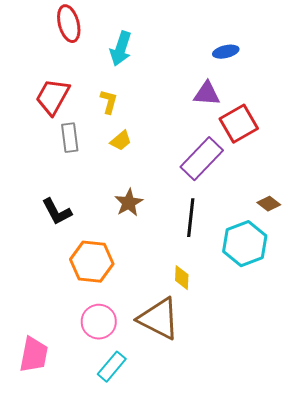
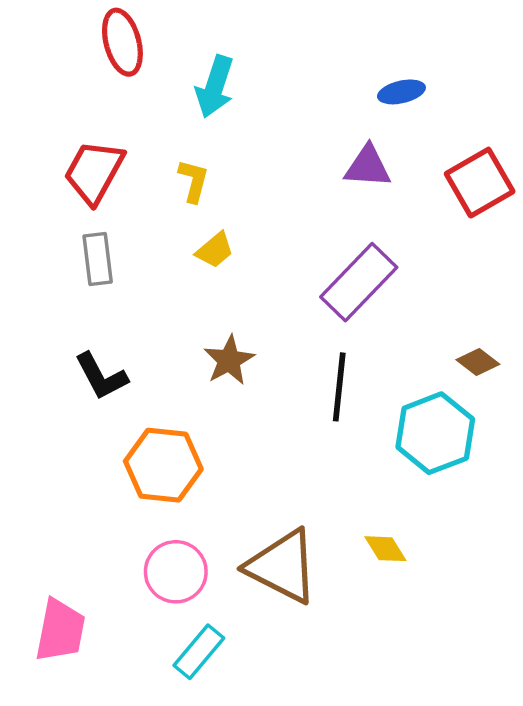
red square: (239, 124) -> (480, 183), moved
gray rectangle: (70, 138) -> (98, 259), moved
yellow diamond: (182, 278) -> (385, 549), moved, turned -35

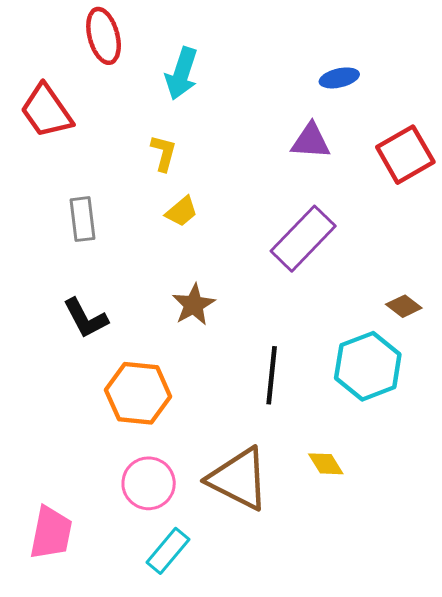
red trapezoid: (94, 172) -> (46, 111), moved, turned -64
black line: (339, 387) -> (272, 375), moved

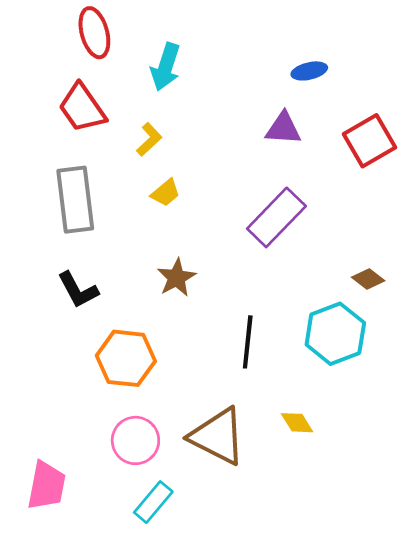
red trapezoid: (46, 111) -> (82, 108), moved
yellow L-shape: (164, 153) -> (149, 139), turned 32
gray rectangle: (82, 219) -> (75, 200), size x1.6

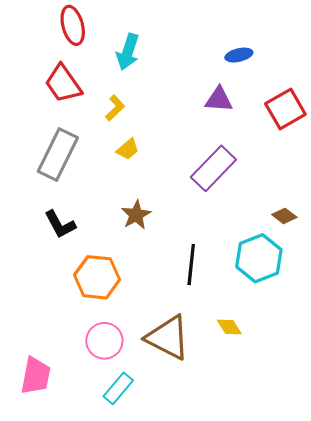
gray rectangle: (75, 200) -> (58, 155), turned 33

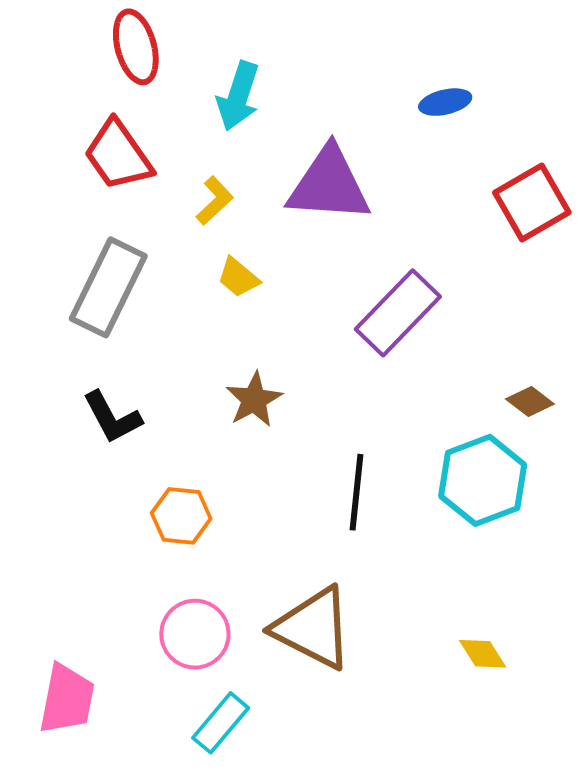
purple triangle: (219, 99) -> (329, 185), moved, size x1.6
yellow trapezoid: (128, 149) -> (238, 277), turned 80
orange hexagon: (97, 277) -> (181, 516), size x0.7
yellow diamond: (229, 327) -> (483, 654), moved

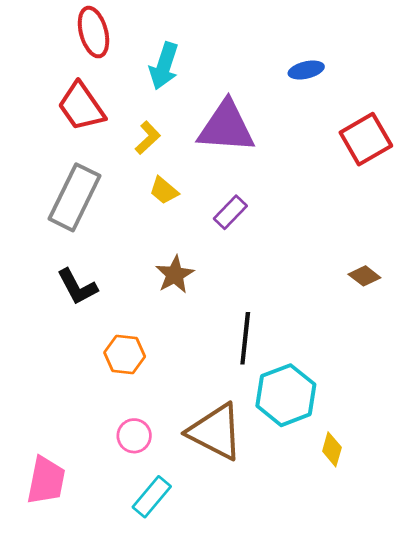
purple rectangle: (398, 313) -> (230, 212), moved, size x0.6
cyan hexagon: (483, 480) -> (286, 395), moved
pink circle: (195, 634) -> (134, 436), size x0.7
yellow diamond: (483, 654) -> (332, 449), turned 48

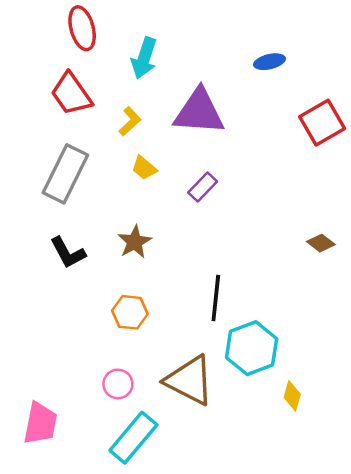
brown star: (175, 275) -> (135, 242), moved
orange hexagon: (125, 355) -> (130, 312), moved
cyan rectangle: (152, 497) -> (133, 438), size x1.4

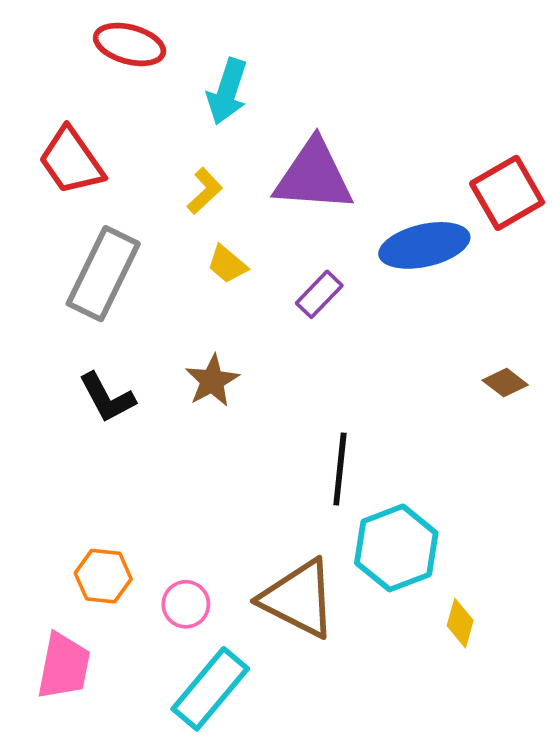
red ellipse: (82, 28) -> (130, 44), turned -60
blue ellipse: (270, 62) -> (424, 245), moved, size x1.8
red trapezoid: (71, 94) -> (71, 161), moved
orange hexagon: (130, 312) -> (103, 576), moved

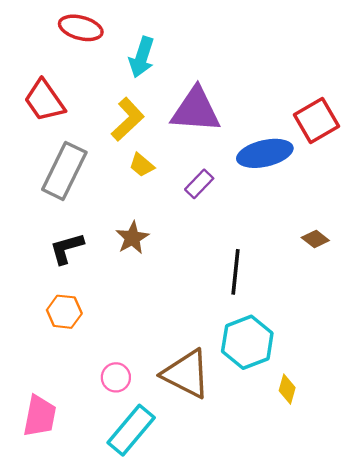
yellow L-shape: (205, 191) -> (128, 119), size x1.5
black L-shape: (107, 398) -> (67, 248), turned 102
black line: (340, 469) -> (236, 272), moved
orange hexagon: (103, 576) -> (64, 312), moved

